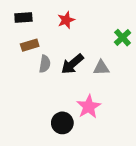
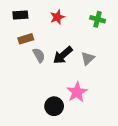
green cross: (123, 38) -> (98, 19), moved, turned -32
gray semicircle: (45, 64) -> (39, 55), turned -40
gray triangle: (101, 68) -> (88, 58), turned -40

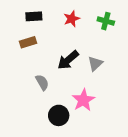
black rectangle: (20, 15) -> (34, 16), moved
red star: (57, 17) -> (72, 19), moved
gray semicircle: (39, 55) -> (42, 82), moved

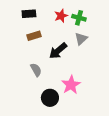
green cross: (106, 21) -> (79, 18), moved
brown rectangle: (28, 42) -> (34, 36), moved
gray triangle: (95, 64) -> (81, 39), moved

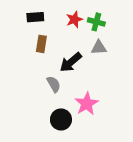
brown rectangle: (34, 36) -> (41, 44), turned -64
gray triangle: (81, 39) -> (99, 48), turned 40
gray semicircle: (36, 70) -> (54, 84), moved

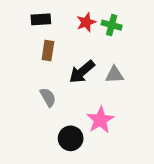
gray triangle: (99, 48) -> (114, 75), moved
gray semicircle: (54, 84) -> (48, 97), moved

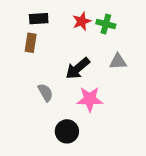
brown rectangle: (48, 51) -> (31, 43), moved
gray triangle: (114, 75) -> (118, 62), moved
pink star: (100, 120) -> (90, 99), moved, turned 30

